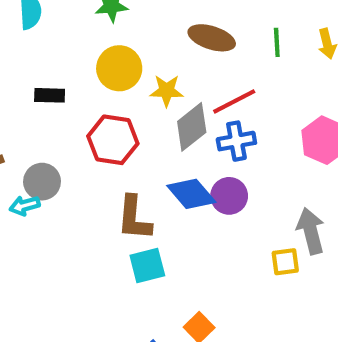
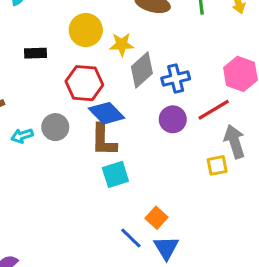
red line: (234, 101) -> (214, 110), moved
gray circle: (42, 182) -> (55, 127), moved
blue diamond: (191, 194) -> (107, 113), moved

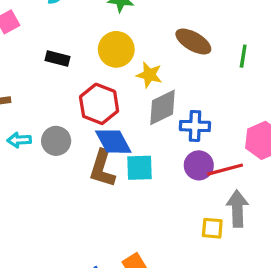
purple circle: (173, 119) -> (199, 165), moved
cyan square: (115, 174) -> (139, 168), moved

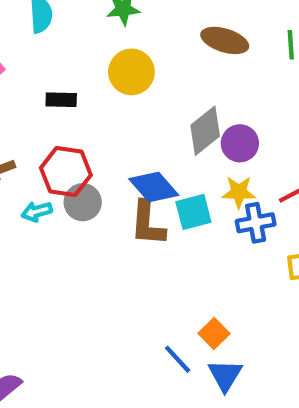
yellow star: (149, 75) -> (239, 192), moved
red hexagon: (99, 104) -> (66, 171), moved
blue cross: (195, 126) -> (256, 223), moved
purple circle: (199, 165) -> (240, 143), moved

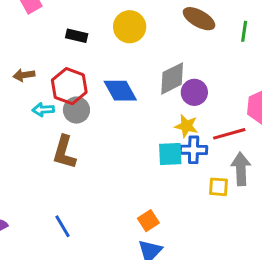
blue diamond: (154, 187) -> (120, 91), moved
cyan square: (193, 212) -> (170, 154), moved
brown L-shape: (148, 223) -> (64, 152), moved
blue line: (178, 359) -> (63, 226), moved

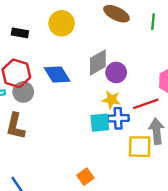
yellow square: (218, 187) -> (140, 147), size x1.5

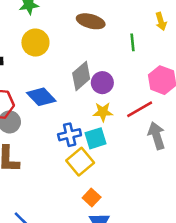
green line: (153, 22) -> (133, 42), moved
blue cross: (118, 118) -> (70, 135), moved
yellow square: (140, 147) -> (80, 162), moved, turned -30

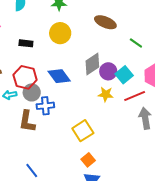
green line: (133, 42) -> (136, 43), turned -56
blue cross: (70, 135) -> (45, 106), moved
cyan square: (96, 138) -> (124, 75), moved, turned -30

